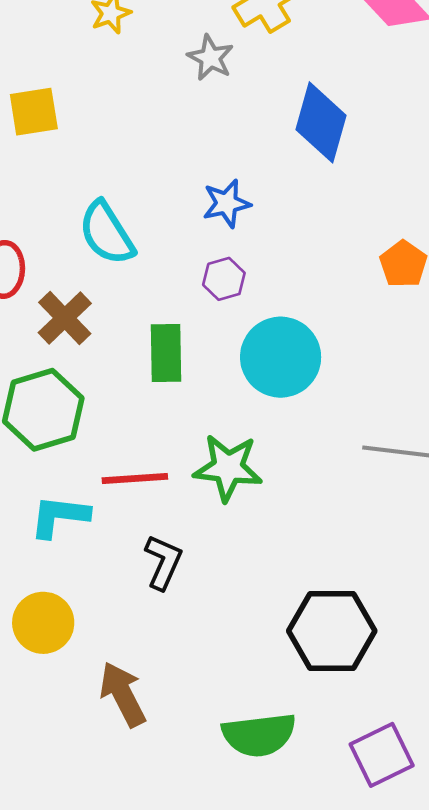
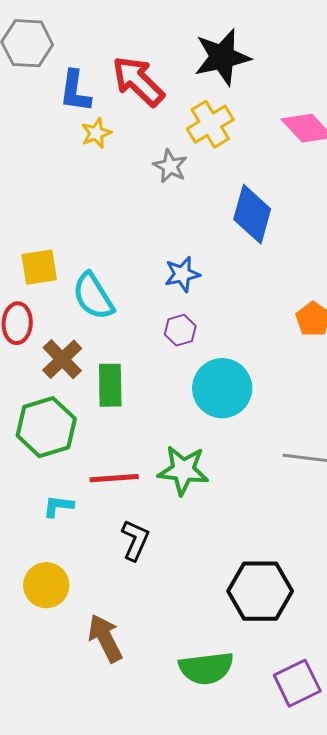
yellow square: (34, 112) -> (39, 267), moved
green rectangle: (166, 353) -> (110, 385), moved
cyan L-shape: (59, 516) -> (58, 506), size x0.7

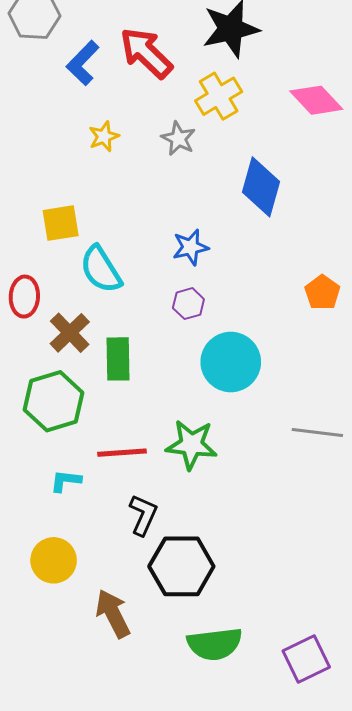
blue L-shape: (75, 91) -> (83, 63), turned 36
yellow star: (96, 133) -> (104, 136), moved
yellow square: (39, 267) -> (61, 223), moved
black hexagon: (260, 591) -> (181, 566), moved

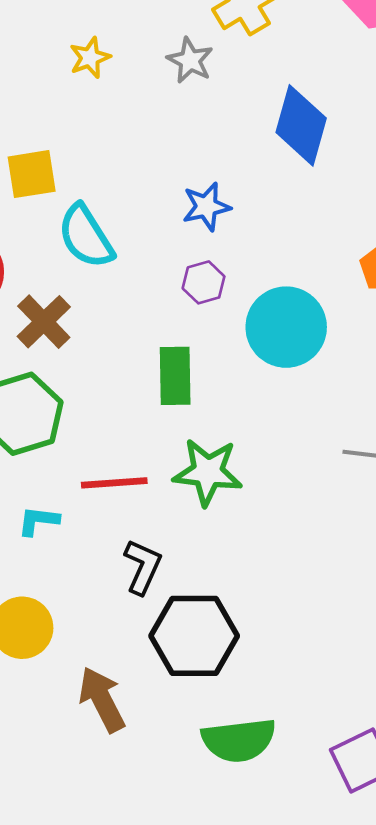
green rectangle: (118, 359) -> (175, 376), moved
cyan circle: (231, 362) -> (286, 327), moved

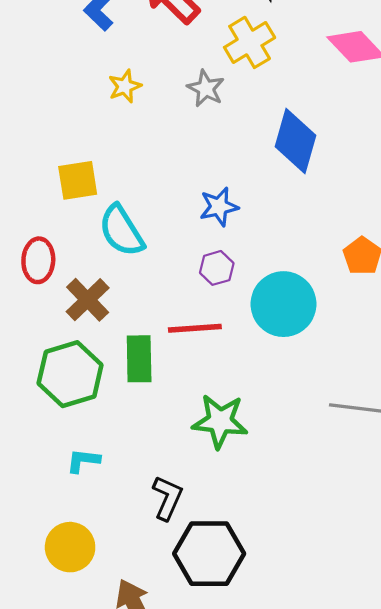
green rectangle: (175, 376) -> (139, 359), moved
red line: (114, 483) -> (195, 328), moved

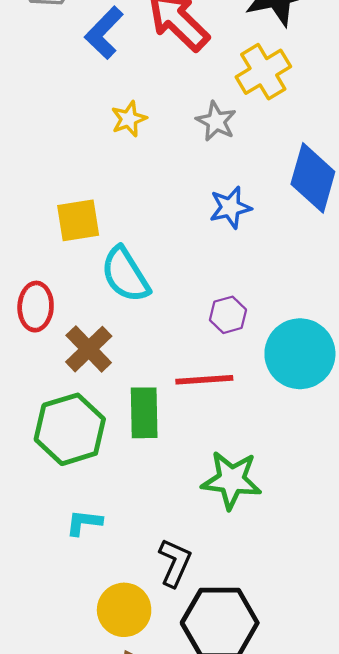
blue star: (219, 207) -> (230, 207), moved
yellow circle: (70, 547) -> (124, 610), moved

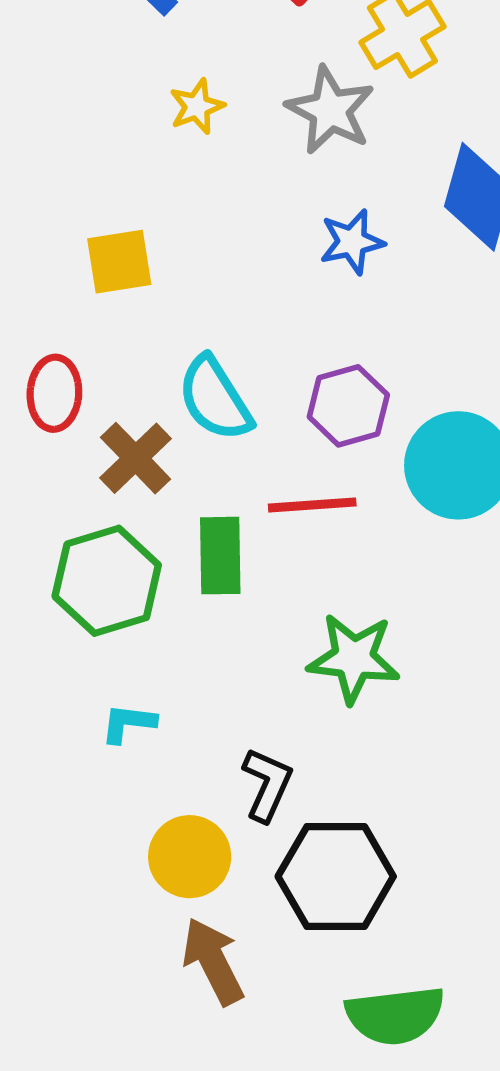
gray star: (216, 121) -> (330, 110), size x1.4
cyan semicircle: (125, 275) -> (215, 399), moved
purple hexagon: (228, 315) -> (348, 406), size x1.4

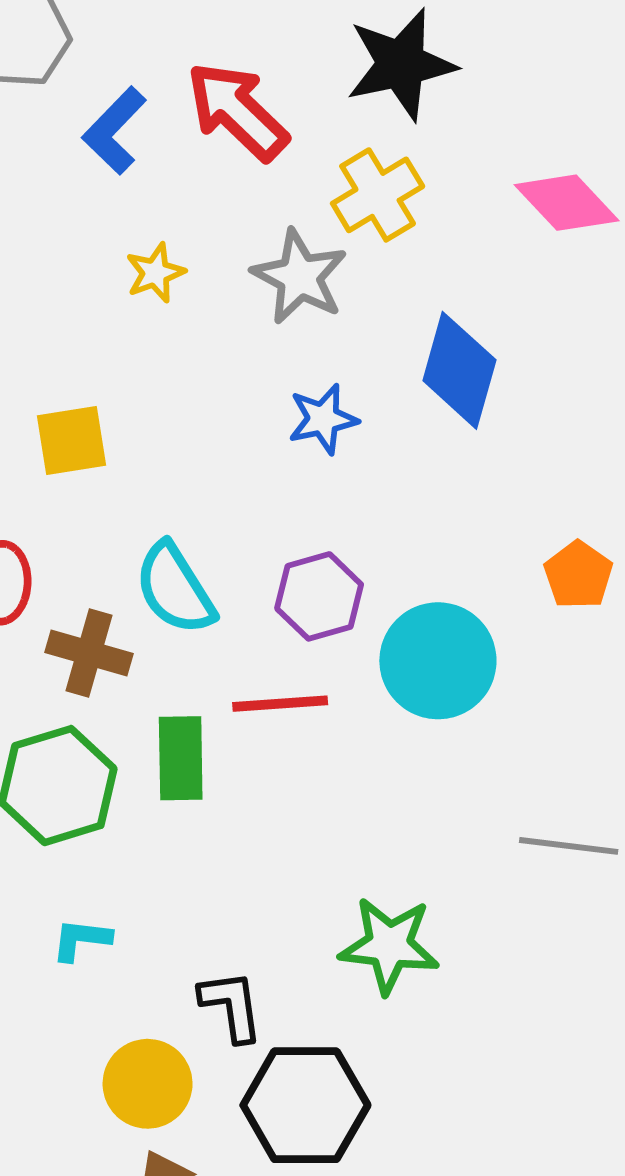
brown cross: (136, 458) -> (89, 653), turned -30
green star: (354, 658) -> (389, 945), moved
black L-shape: (267, 785) -> (231, 1006), turned -32

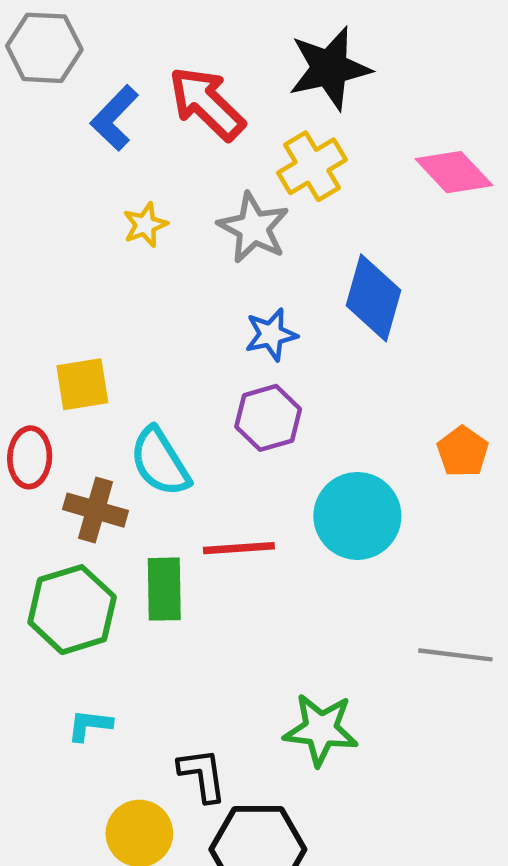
yellow square: (72, 440) -> (82, 384), moved
purple hexagon: (319, 596) -> (268, 418), moved

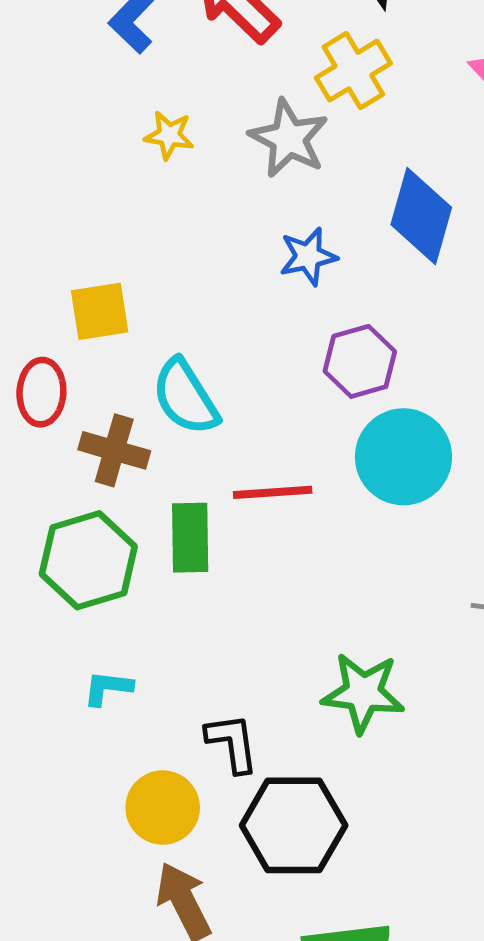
yellow star: (145, 225) -> (169, 135), turned 30
purple hexagon: (268, 418) -> (360, 361), moved

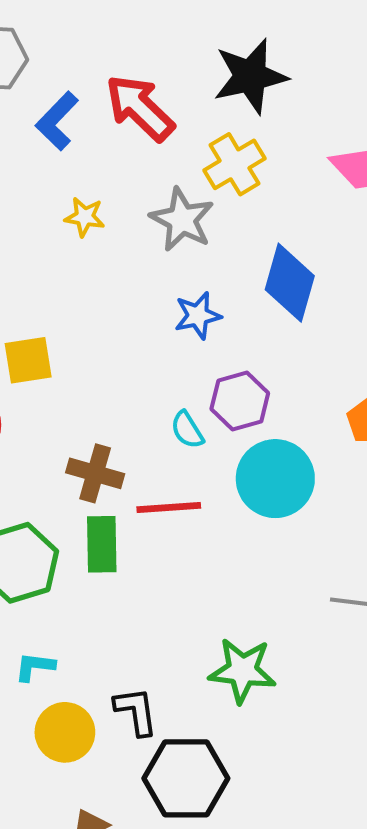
cyan semicircle: (185, 397) -> (187, 430), moved, size x0.6
brown cross: (114, 450) -> (95, 473), moved
yellow circle: (163, 808) -> (65, 732), moved

